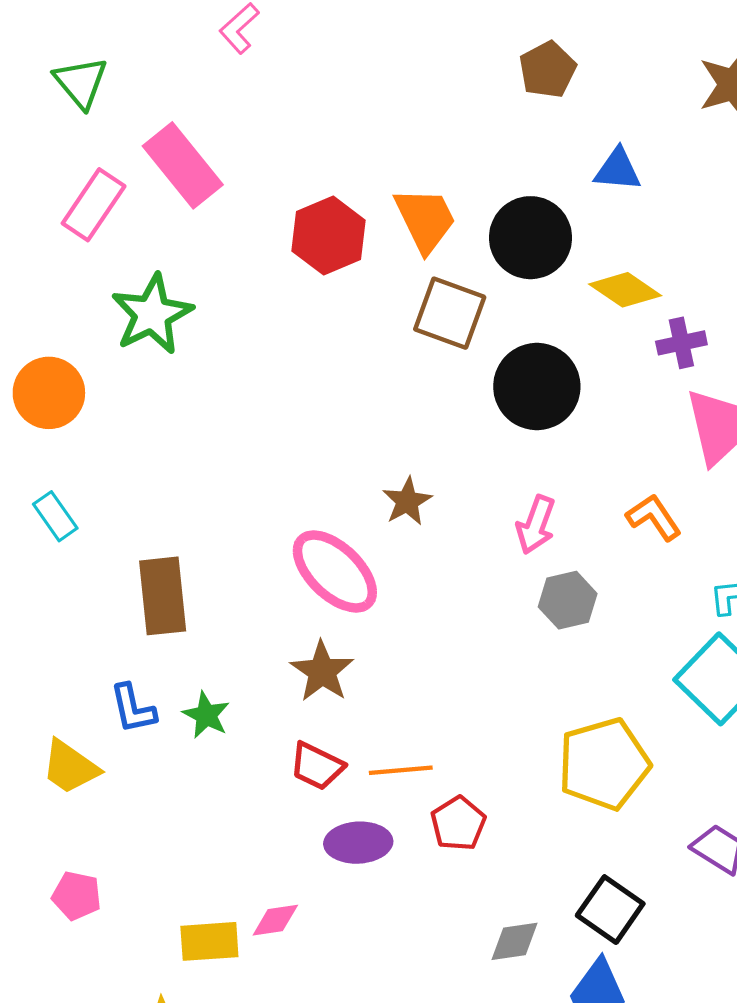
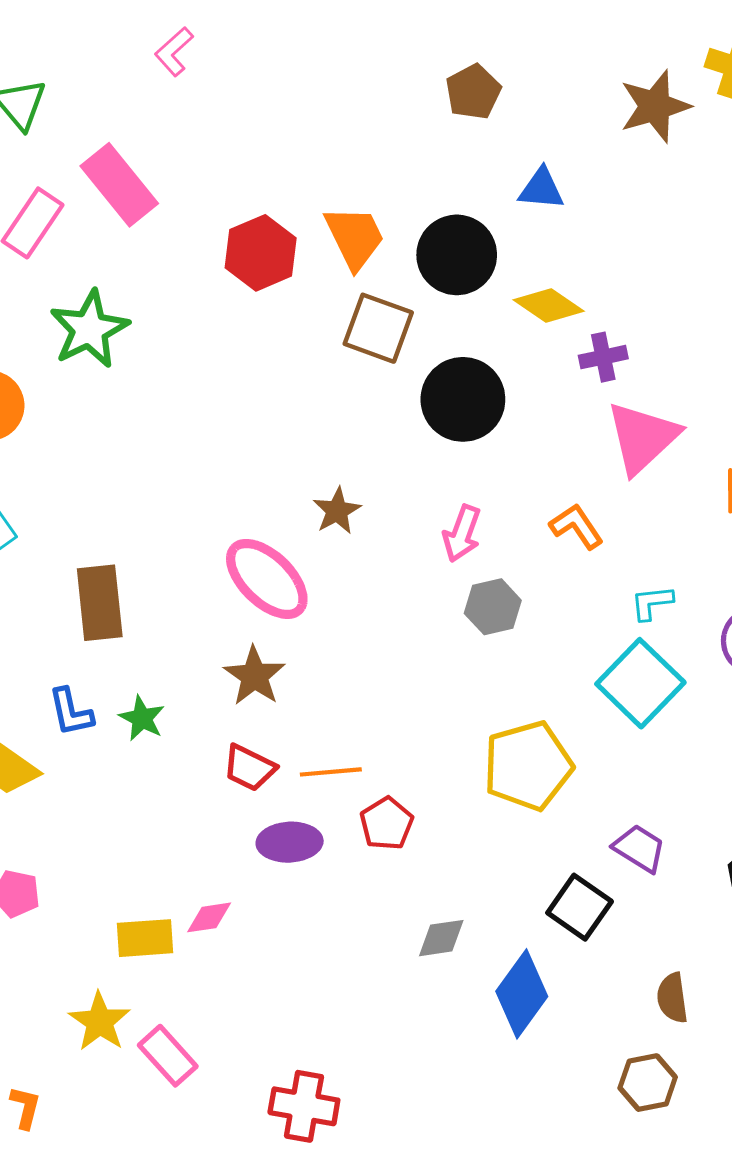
black square: (610, 910) -> (580, 907), moved

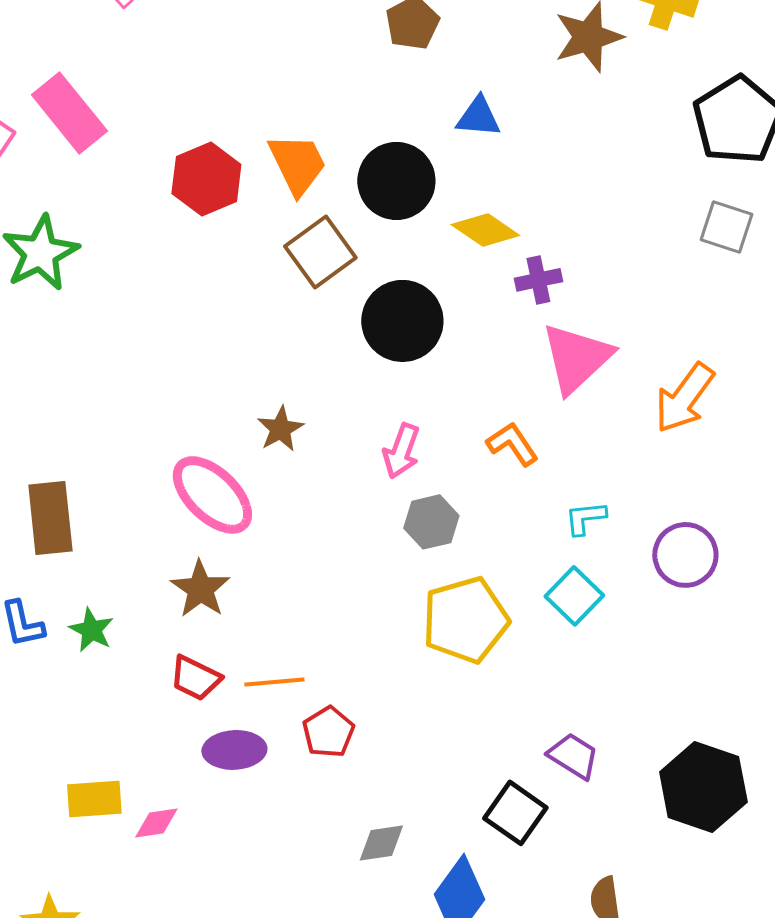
brown square: (378, 328) -> (320, 252), turned 34
cyan square: (640, 683) -> (574, 596), size x0.7
yellow pentagon: (528, 766) -> (465, 620), moved
yellow rectangle: (145, 938) -> (94, 799), moved

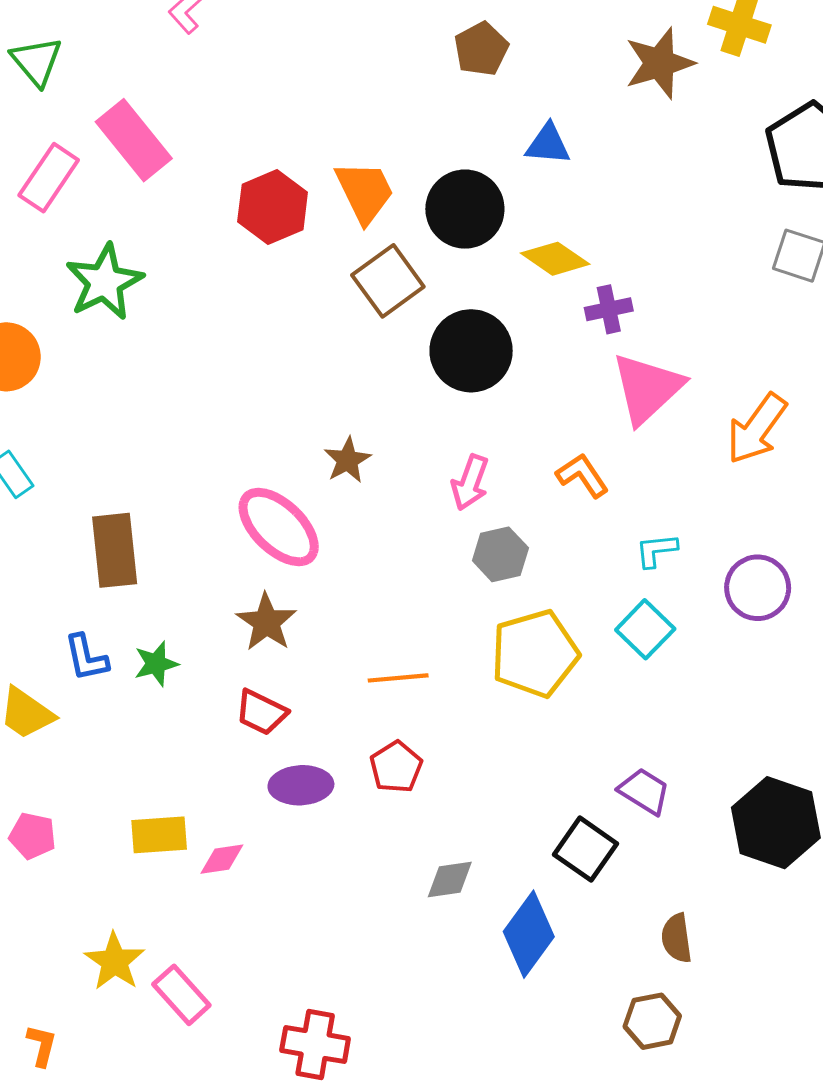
green star: (91, 630) -> (156, 664), turned 30
orange line: (274, 682) -> (398, 678), moved

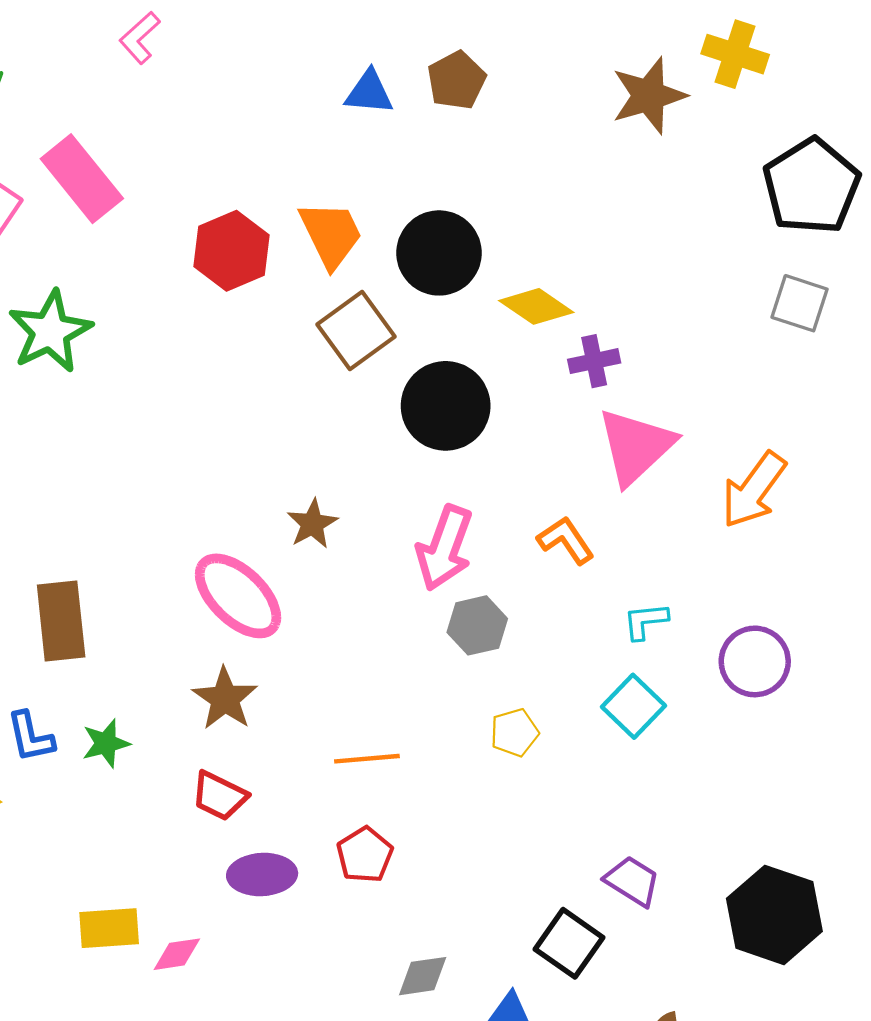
blue triangle: (548, 144) -> (369, 92), moved
pink arrow: (470, 482) -> (444, 548), size x1.4
yellow pentagon: (535, 654) -> (514, 732), size x0.5

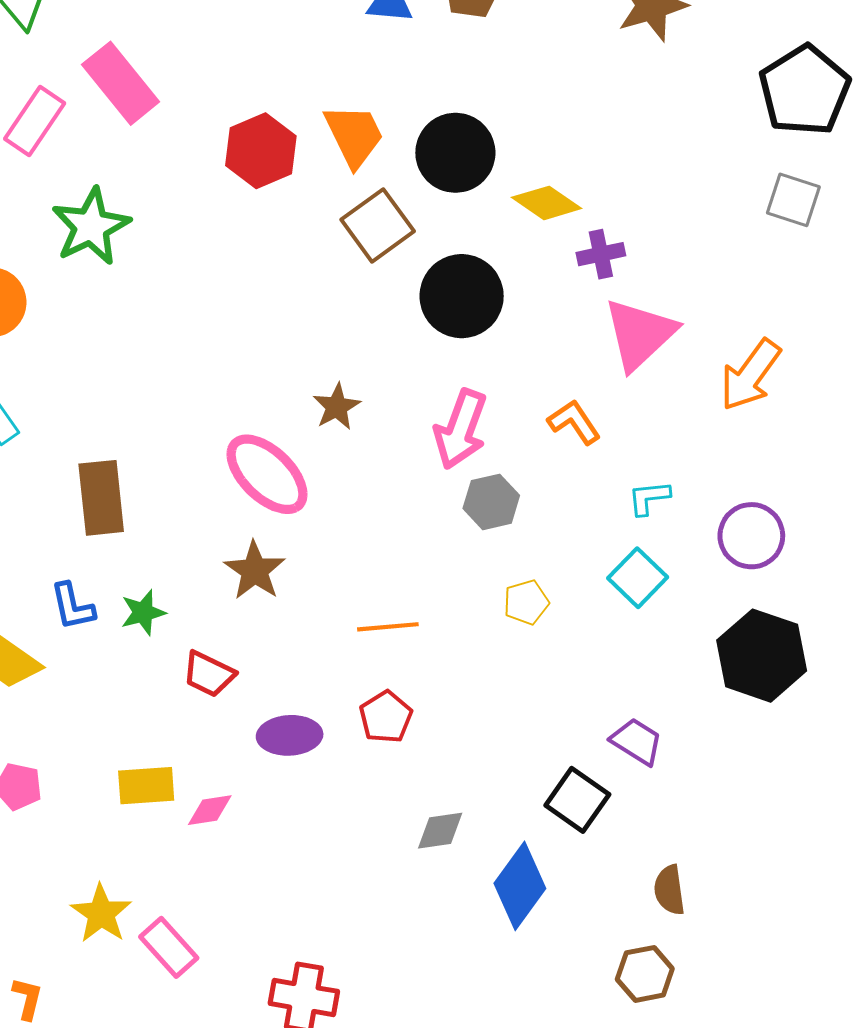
red trapezoid: (219, 796) -> (209, 674), moved
black hexagon: (774, 915) -> (762, 656), moved

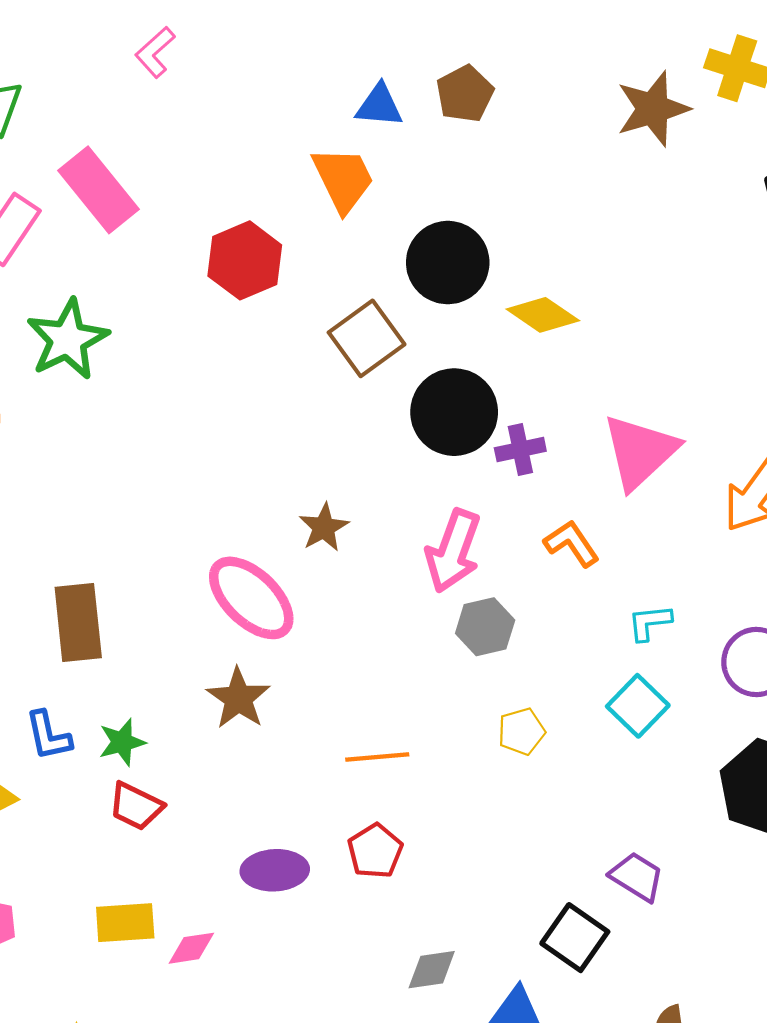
orange trapezoid: (354, 135) -> (343, 179), moved
purple cross: (601, 254) -> (520, 449), moved
red trapezoid: (209, 674) -> (136, 806), moved

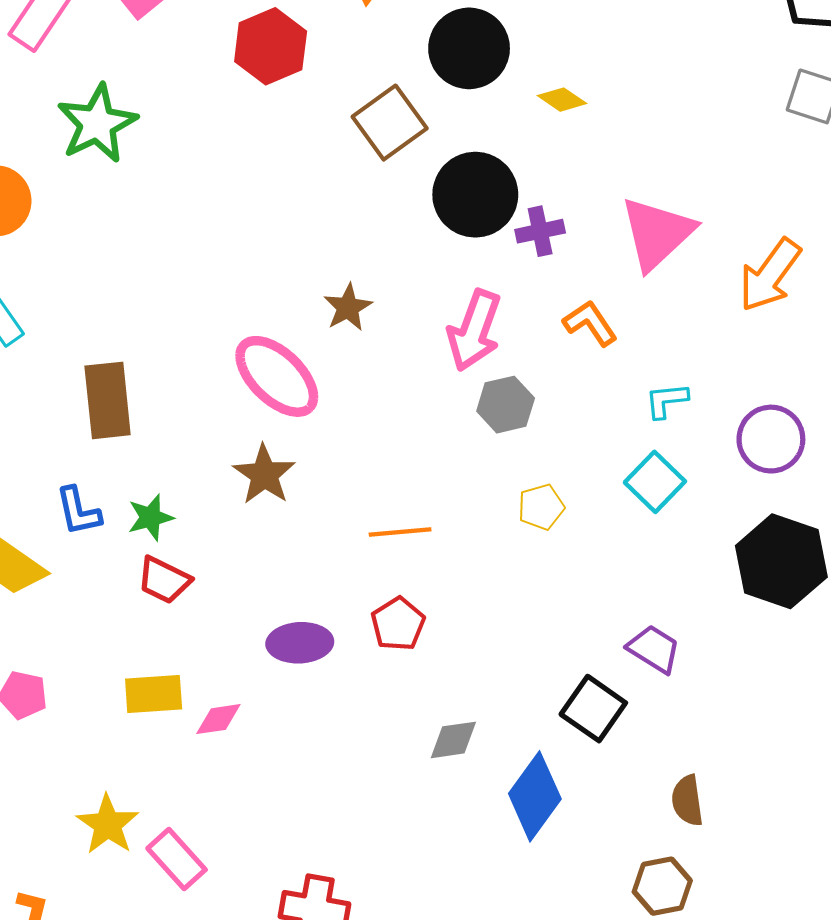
yellow diamond: (543, 315) -> (562, 100), size x0.7

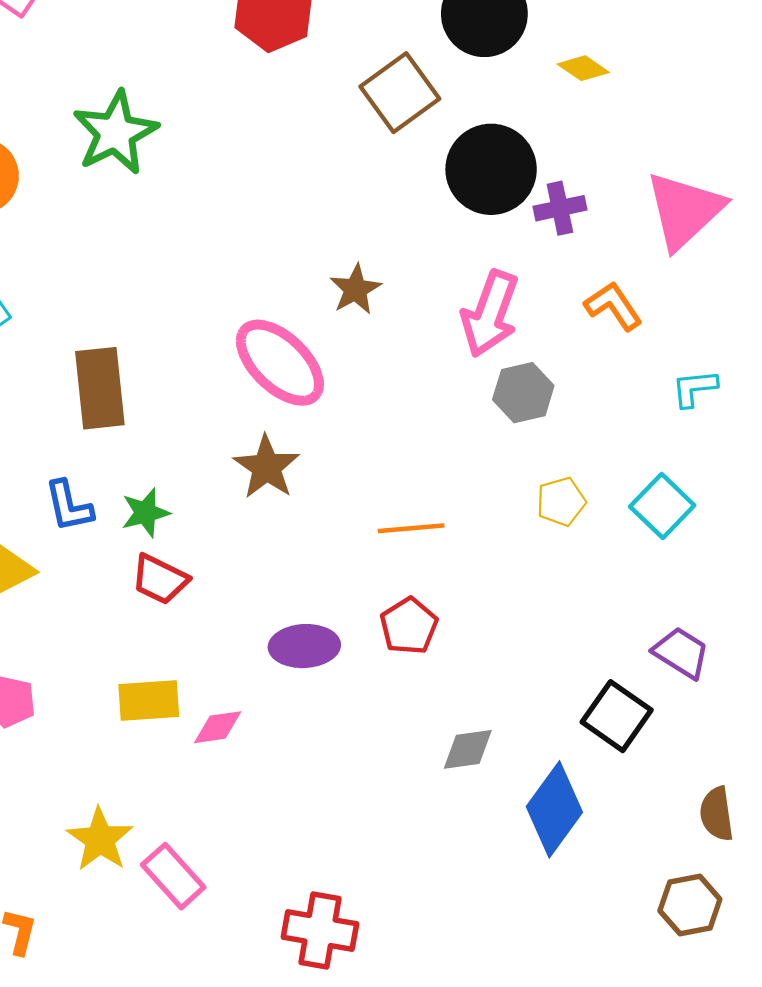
green star: (97, 124) -> (115, 133), moved
cyan square: (655, 482) -> (662, 506), moved

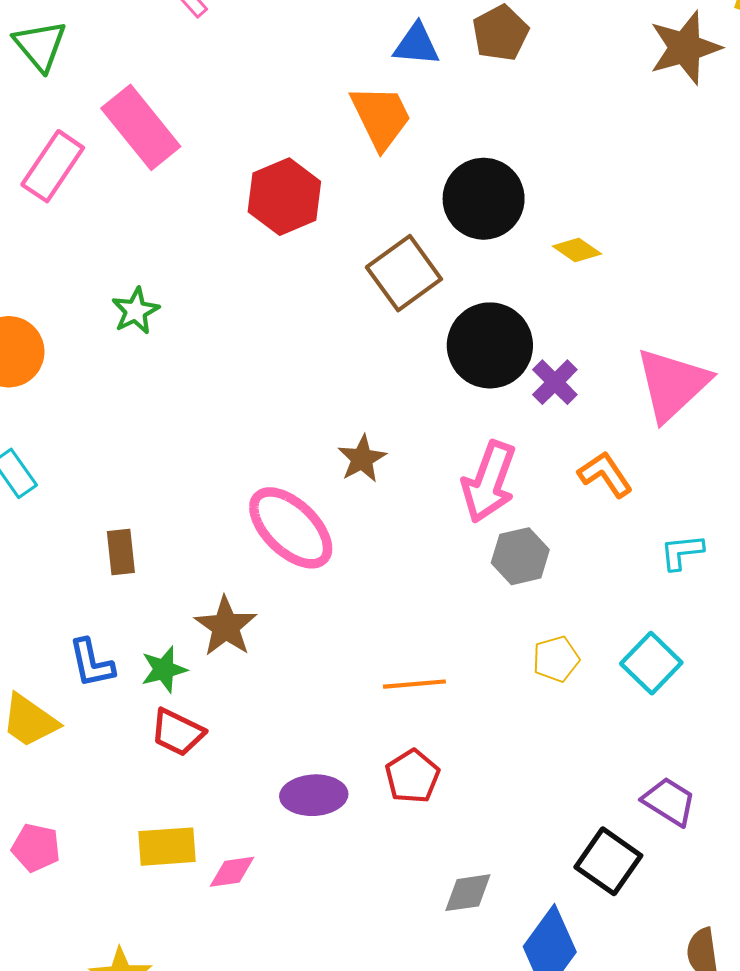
green star: (115, 133) -> (136, 311), size x0.6
purple cross: (560, 208) -> (555, 382), turned -33
brown rectangle: (100, 388) -> (121, 552), size x0.6
brown star: (267, 467) -> (226, 626), moved

